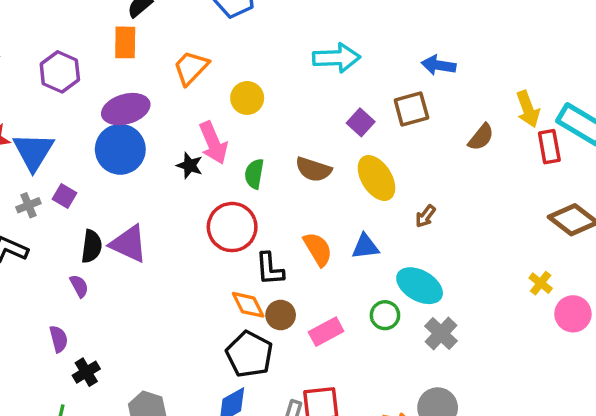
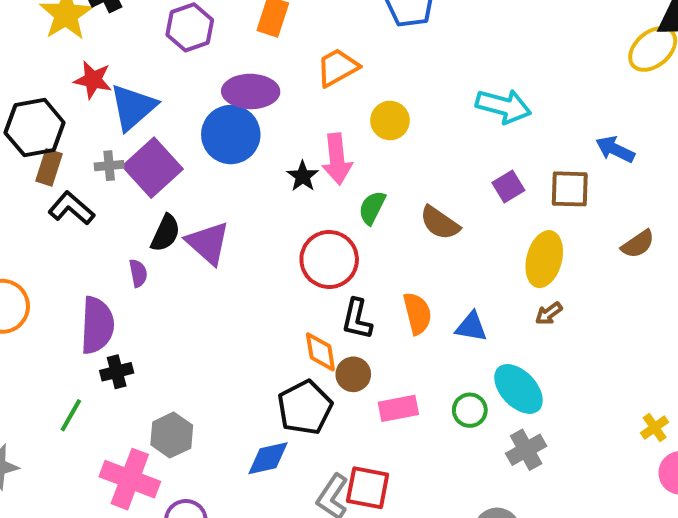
yellow ellipse: (376, 178) -> (544, 259), moved, turned 30
purple square: (65, 196) -> (153, 168), size x2.0
purple semicircle: (59, 339) -> (97, 325), size x1.8

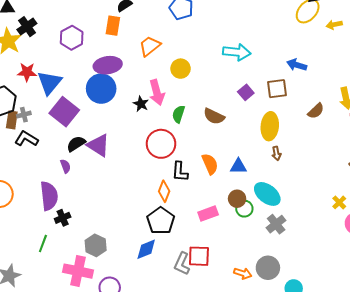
gray cross: (109, 166) -> (24, 115), moved
black semicircle: (166, 233) -> (76, 144), turned -138
brown arrow: (549, 313) -> (276, 153), turned -56
orange diamond: (320, 352) -> (164, 191), turned 40
brown circle: (353, 374) -> (237, 199), moved

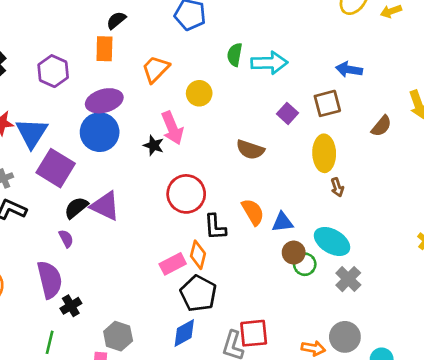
green semicircle: (179, 114) -> (235, 55), moved
blue triangle: (238, 166) -> (282, 222), moved
pink rectangle: (208, 214) -> (173, 264), moved

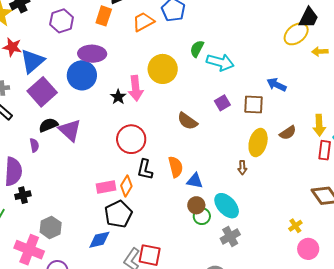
orange trapezoid: (156, 69) -> (143, 22), moved
yellow circle: (199, 93) -> (163, 69), size x1.5
yellow ellipse: (324, 153) -> (258, 143), moved

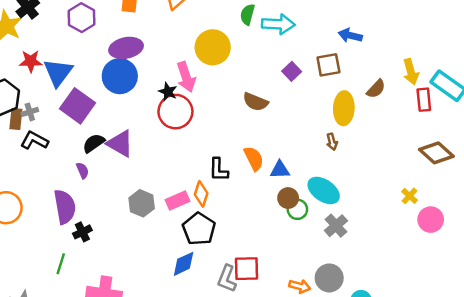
red circle: (131, 139) -> (175, 112), moved
gray hexagon: (51, 227) -> (142, 203), moved

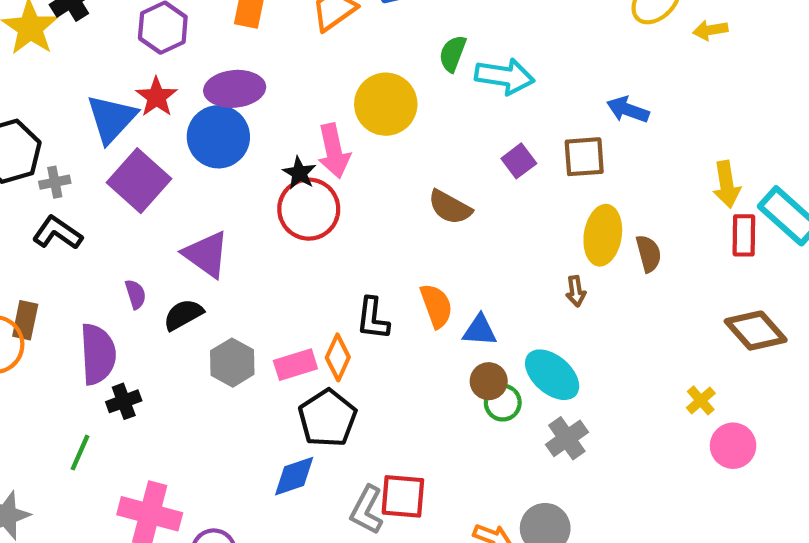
red star: (31, 61) -> (156, 97), moved, turned 30
brown semicircle: (376, 89) -> (649, 253), moved, turned -65
brown rectangle: (16, 119) -> (25, 320), moved
black semicircle: (94, 143) -> (183, 315), moved

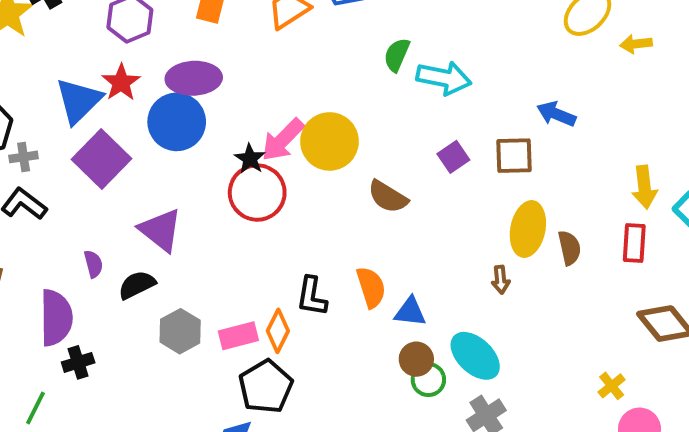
yellow circle: (386, 104) -> (330, 141), moved
pink arrow: (334, 151) -> (283, 140), turned 54
red rectangle: (744, 235) -> (634, 243), moved

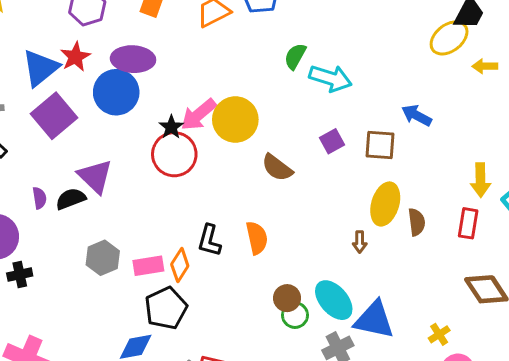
black semicircle: (137, 285) -> (71, 199), moved
blue triangle: (410, 312) -> (374, 320), moved, size x1.6

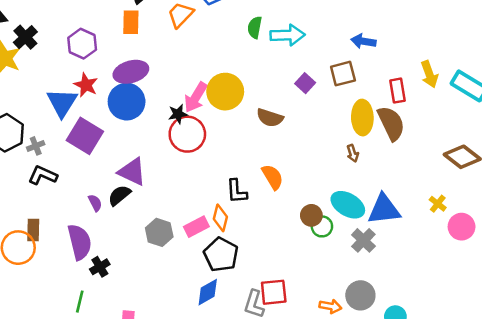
black star: (171, 127) -> (178, 114), turned -30
brown semicircle: (417, 222) -> (391, 123), size x1.6
red rectangle: (468, 223) -> (398, 91), moved

